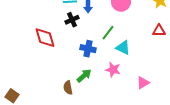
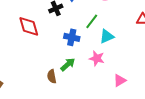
cyan triangle: (123, 48) -> (107, 36), turned -49
pink triangle: (143, 83) -> (120, 80), moved

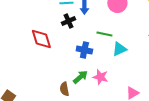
green line: (92, 21) -> (104, 34), turned 63
pink star: (97, 58) -> (100, 77), moved

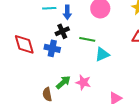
black cross: (68, 21) -> (62, 31), moved
blue cross: (84, 50) -> (52, 48), moved

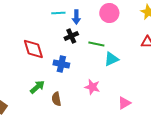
blue cross: (52, 48) -> (61, 64), moved
green arrow: (63, 82) -> (37, 87), moved

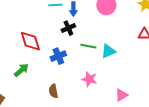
green line: (96, 44) -> (88, 46), moved
blue cross: (61, 64) -> (58, 56), turned -35
green arrow: (37, 87) -> (21, 70), moved

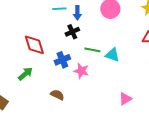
cyan triangle: (108, 51) -> (112, 55), turned 42
pink star: (89, 79) -> (81, 71), moved
brown semicircle: (53, 91) -> (57, 95), turned 128

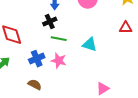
green line: (92, 50) -> (59, 39), moved
blue cross: (62, 60) -> (37, 59), moved

